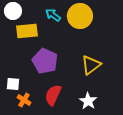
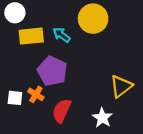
cyan arrow: (53, 15) -> (62, 35), moved
yellow triangle: (91, 65) -> (121, 86), moved
orange cross: (24, 100) -> (36, 94), moved

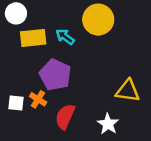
yellow triangle: (121, 86) -> (128, 91), turned 45

